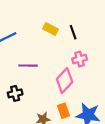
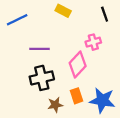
black line: (73, 32) -> (105, 14), moved
black cross: (15, 93) -> (42, 78), moved, size x1.5

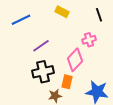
purple line: (40, 49) -> (41, 46), turned -36
orange rectangle: (77, 96) -> (67, 82), moved, turned 32

